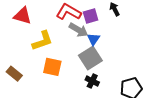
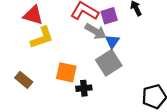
yellow L-shape: (42, 41) -> (42, 38), moved
black cross: (92, 81) -> (84, 88), moved, turned -32

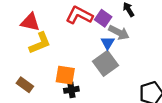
purple square: (109, 16) -> (103, 18), turned -35
gray arrow: (96, 31) -> (119, 32), moved
black cross: (84, 88) -> (71, 90), moved

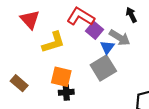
purple square: (103, 18) -> (95, 30), moved
red triangle: (30, 22) -> (30, 20), turned 30
yellow L-shape: (40, 43) -> (53, 42), moved

